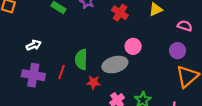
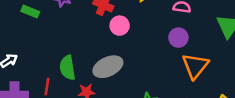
pink circle: (133, 46) -> (120, 26), moved

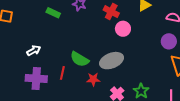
green semicircle: (67, 68) -> (80, 59), turned -54

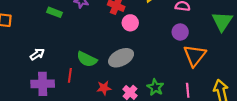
red star: (93, 79) -> (104, 88), moved

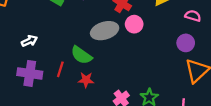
gray ellipse: (121, 58) -> (105, 31), moved
red star: (104, 88) -> (86, 80), moved

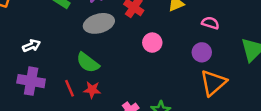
pink circle: (134, 24) -> (152, 43), moved
gray ellipse: (105, 31) -> (99, 23), moved
red line: (60, 69) -> (69, 88), moved, turned -42

